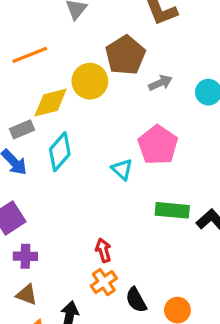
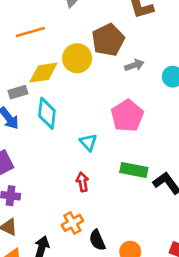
cyan diamond: (60, 152) -> (47, 113), turned -40
cyan triangle: (122, 169) -> (88, 142), moved
red arrow: (103, 250) -> (82, 182), moved

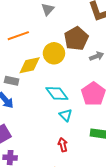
gray rectangle: (18, 92) -> (12, 81), turned 32
cyan diamond: (47, 113) -> (57, 94), moved, turned -40

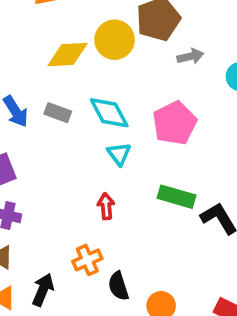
gray rectangle: (12, 81) -> (58, 113), moved

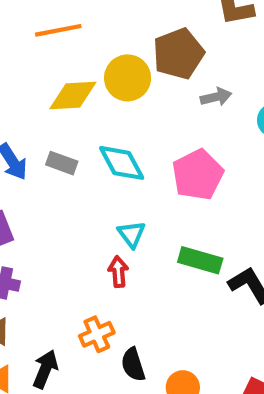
cyan triangle: (119, 154) -> (132, 234), moved

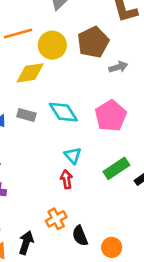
yellow circle: (128, 78) -> (52, 45), moved
green rectangle: (200, 260) -> (116, 168), turned -45

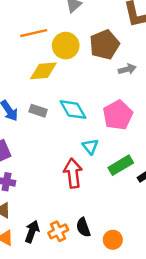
cyan triangle: (73, 156) -> (90, 146), moved
red arrow: (66, 179) -> (73, 173), size x1.6
orange cross: (56, 219) -> (58, 231), moved

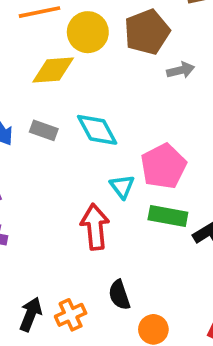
pink pentagon: (118, 115) -> (163, 166), moved
green rectangle: (121, 165) -> (168, 216), turned 40
black semicircle: (83, 227) -> (119, 295), moved

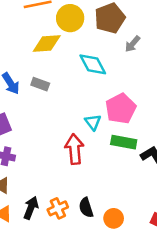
gray arrow: (181, 70) -> (133, 44), turned 144
cyan diamond: (97, 130) -> (93, 64), moved
black semicircle: (119, 295) -> (86, 208), moved

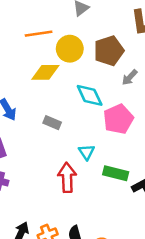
gray rectangle: (40, 84) -> (52, 123), moved
pink pentagon: (121, 109) -> (118, 119), moved

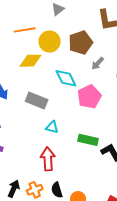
gray rectangle: (52, 123) -> (37, 101), size x1.5
cyan triangle: (87, 152) -> (52, 127), moved, turned -40
red arrow: (67, 178) -> (48, 159), moved

